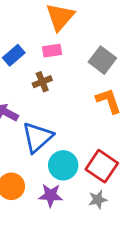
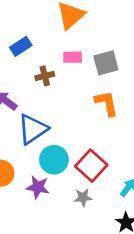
pink rectangle: (52, 51) -> (73, 57), moved
gray square: (102, 60) -> (106, 63), turned 30

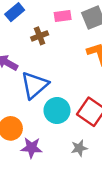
purple star: (38, 187) -> (31, 148), moved
gray star: (83, 197) -> (79, 148), moved

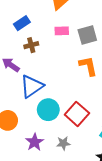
brown cross: (40, 36) -> (31, 45), moved
purple star: (31, 148) -> (35, 142), moved, turned 30

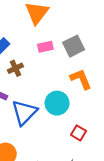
cyan circle: (48, 110) -> (57, 103), moved
red square: (77, 114) -> (79, 133), size x0.6

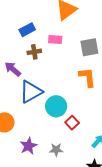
pink rectangle: (45, 47) -> (55, 40), moved
cyan circle: (57, 103) -> (56, 106), moved

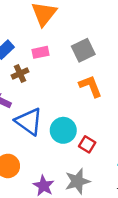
blue triangle: (31, 92) -> (29, 121), turned -40
gray star: (56, 150) -> (77, 181), size x1.5

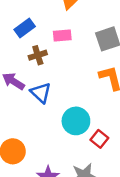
blue triangle: (29, 121) -> (41, 93), moved, size x0.7

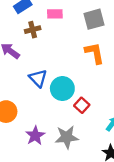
blue triangle: (41, 93) -> (38, 78), moved

